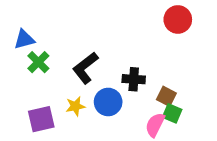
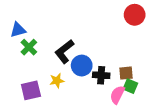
black cross: (134, 79) -> (101, 75), moved
brown square: (166, 96) -> (126, 73), turned -32
blue circle: (108, 102) -> (82, 66), moved

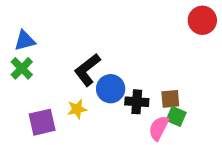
red circle: (135, 15) -> (202, 20), moved
green cross: (29, 47) -> (22, 68), moved

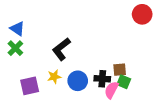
blue triangle: (25, 41) -> (17, 29), turned 49
blue circle: (111, 89) -> (78, 81), moved
black cross: (137, 102) -> (102, 79), moved

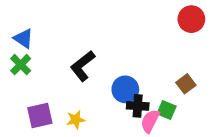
brown square: (120, 70) -> (186, 84), moved, turned -32
yellow star: (54, 77) -> (76, 120), moved
blue circle: (78, 81) -> (125, 89), moved

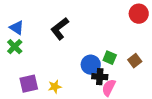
black L-shape: (83, 66) -> (60, 29), moved
green square: (167, 110) -> (110, 58), moved

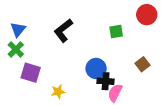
blue triangle: (17, 28) -> (18, 29), turned 35
green square: (110, 58) -> (116, 32), moved, turned -32
purple square: (29, 84) -> (31, 73), moved, turned 30

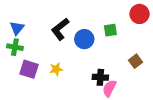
green cross: (16, 49) -> (15, 47), turned -35
blue circle: (96, 68) -> (84, 39), moved
yellow star: (58, 92) -> (56, 69), moved

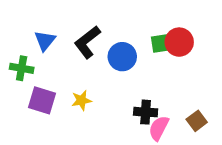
red circle: (140, 14) -> (179, 42), moved
blue triangle: (17, 28) -> (45, 41), moved
brown square: (135, 61) -> (197, 121), moved

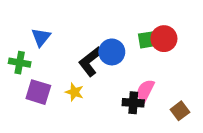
black L-shape: (87, 42) -> (90, 61), moved
yellow star: (81, 100) -> (74, 92), turned 30
pink semicircle: (159, 128) -> (145, 91), moved

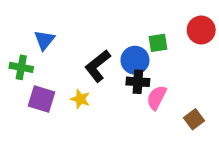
red circle: (164, 39) -> (201, 30), moved
blue circle: (112, 52) -> (135, 60), moved
black cross: (133, 103) -> (138, 82), moved

